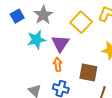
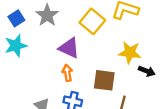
cyan star: (36, 40) -> (16, 46), moved
purple triangle: (60, 43) -> (69, 48), turned -36

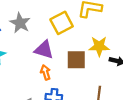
yellow square: (92, 21) -> (62, 23), turned 30
brown square: (104, 80) -> (76, 60), moved

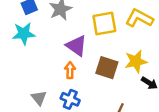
yellow star: (99, 46) -> (136, 61), turned -30

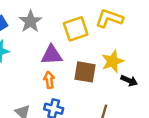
purple triangle: (76, 46) -> (52, 55), turned -30

